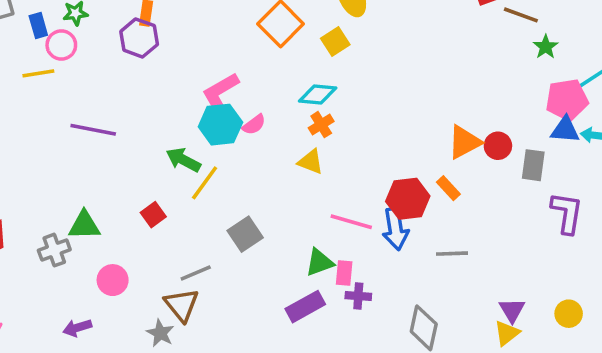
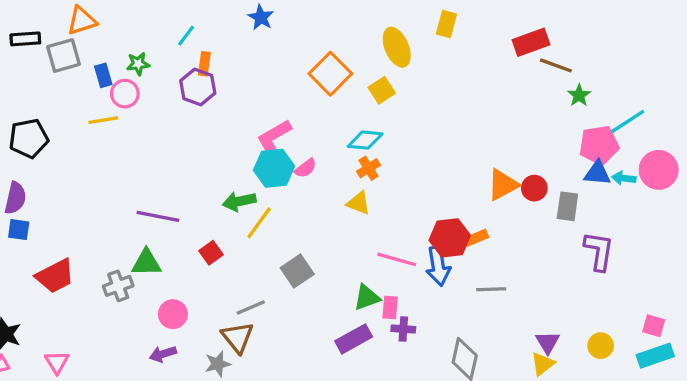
purple line: (93, 130) -> (158, 216), moved
green arrow: (183, 160) -> (239, 201), turned -40
orange rectangle: (448, 188) -> (476, 238), moved, turned -70
purple arrow: (77, 328) -> (163, 354), moved
gray star: (160, 333) -> (218, 364), turned 30

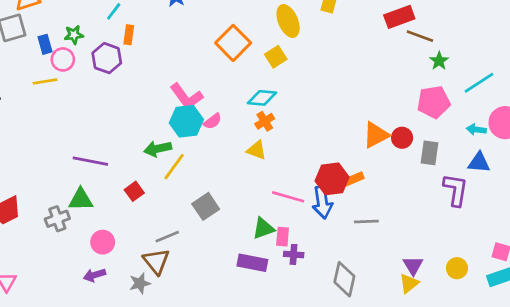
purple hexagon: (198, 87) -> (107, 58), moved
pink L-shape: (274, 138) -> (186, 97), turned -96
pink pentagon: (599, 145) -> (434, 102), moved
blue triangle: (597, 173) -> (479, 162), moved
purple rectangle: (354, 339) -> (252, 263), turned 40

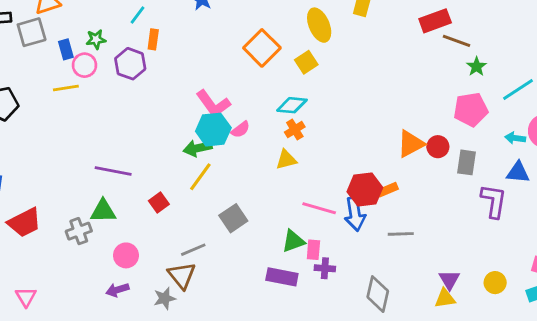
green arrow: (158, 149) -> (198, 148), moved
yellow triangle: (256, 150) -> (286, 160), turned -35
yellow triangle: (409, 283) -> (445, 298), turned 30

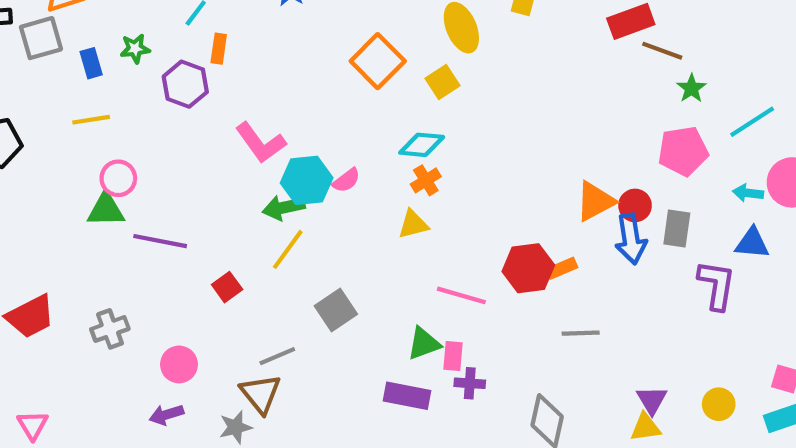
pink circle: (84, 65) -> (118, 178), moved
pink L-shape: (213, 104) -> (261, 143), moved
green triangle: (103, 211) -> (106, 210), moved
blue arrow: (355, 214) -> (631, 239), moved

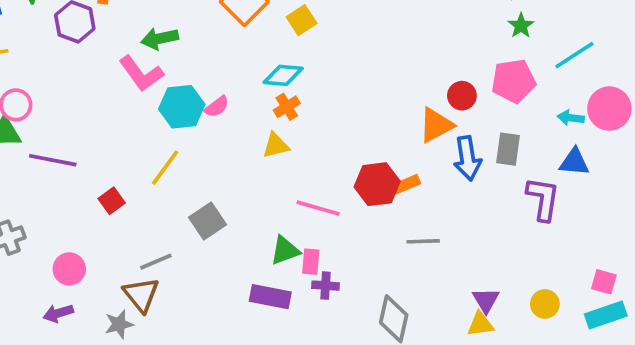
red circle: (635, 205) -> (462, 96), moved
green arrow: (284, 208) -> (160, 39), moved

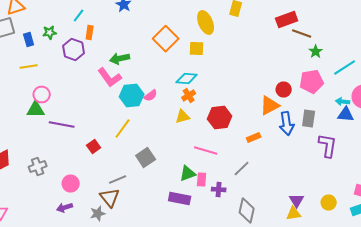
yellow square: (302, 20) -> (197, 48), turned 35
blue triangle: (574, 162) -> (346, 114), moved
red hexagon: (377, 184) -> (220, 118), moved
gray line: (423, 241) -> (242, 168), moved, turned -42
purple cross: (326, 286) -> (219, 190), moved

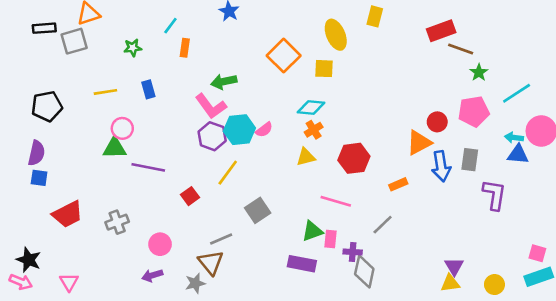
blue rectangle: (29, 40) -> (148, 89), moved
purple hexagon: (74, 50) -> (212, 136), moved
yellow circle: (329, 202) -> (494, 285), moved
gray diamond: (247, 210) -> (364, 272), moved

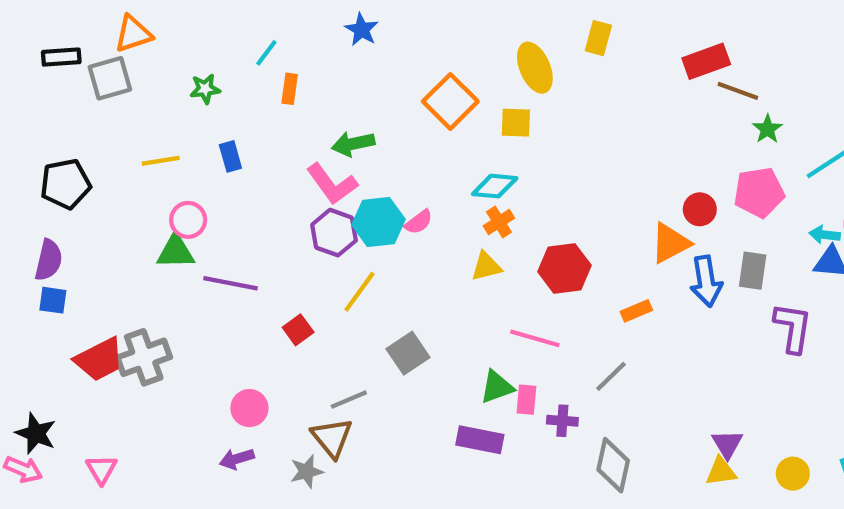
gray cross: (117, 222) -> (144, 357), moved, size x1.4
gray diamond: (364, 272) -> (613, 465), moved

